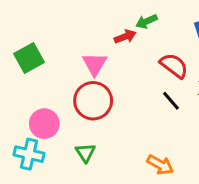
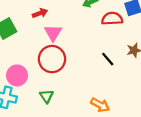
red arrow: (125, 37) -> (40, 13), moved
red semicircle: (174, 66) -> (112, 19), moved, turned -40

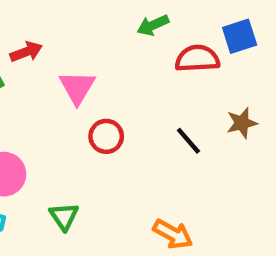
red arrow: (40, 13) -> (26, 52), moved
red circle: (52, 59) -> (106, 136), moved, size x0.6

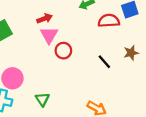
red arrow: (26, 52) -> (45, 18), moved
red circle: (106, 136) -> (63, 51), moved

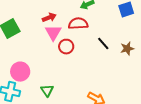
red semicircle: (109, 21) -> (78, 24), moved
black line: (104, 62) -> (103, 44), moved

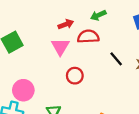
red arrow: (49, 18) -> (66, 24), moved
red circle: (66, 47) -> (75, 76), moved

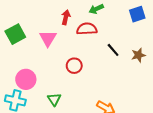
red arrow: (66, 24) -> (66, 17), turned -56
pink triangle: (60, 47) -> (48, 38), moved

